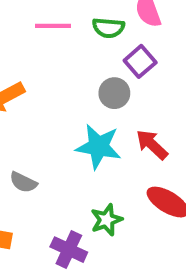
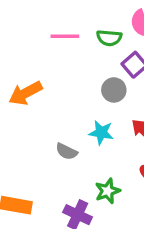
cyan star: (99, 147) -> (101, 133), size x0.7
gray semicircle: (23, 182) -> (67, 152), moved

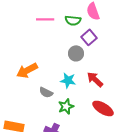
orange arrow: (25, 93) -> (27, 70), moved
green star: (108, 191) -> (66, 106), moved

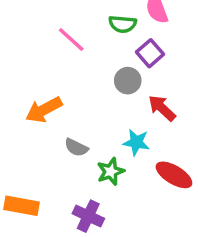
pink line: (45, 19) -> (71, 39), moved, turned 42
red arrow: (95, 79) -> (162, 108), moved
cyan star: (68, 80) -> (136, 142), moved

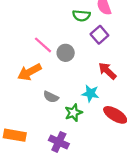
pink line: (71, 39) -> (43, 45), moved
gray circle: (128, 81) -> (66, 53), moved

